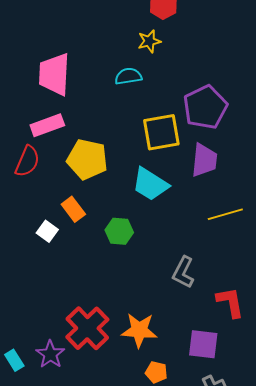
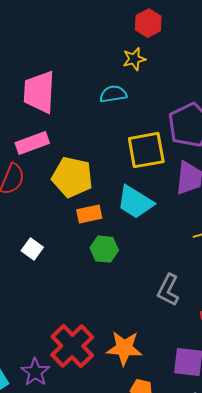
orange rectangle: (73, 209) -> (89, 214), moved, turned -65

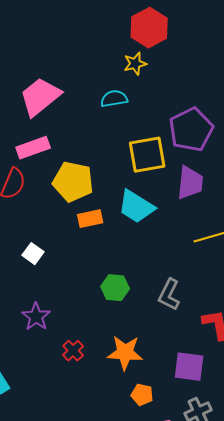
red hexagon: (148, 23) -> (149, 28), size x1.4
pink trapezoid: (39, 92) -> (40, 97), turned 48
green hexagon: (104, 249) -> (115, 288), moved
red cross: (72, 346) -> (73, 351), size x0.5
purple star: (35, 372) -> (36, 317), moved

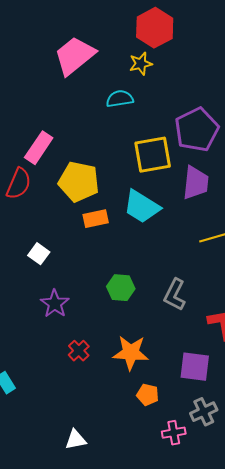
pink trapezoid: (40, 97) -> (75, 56), moved
pink rectangle: (33, 148) -> (39, 148), turned -36
purple star: (36, 317) -> (55, 304), moved

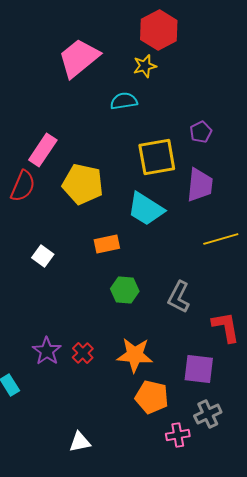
purple pentagon: (197, 130) -> (201, 132), size x0.5
orange rectangle: (96, 219) -> (107, 244), moved
purple star: (55, 304) -> (47, 351), moved
orange pentagon: (148, 395) -> (152, 397), size x1.5

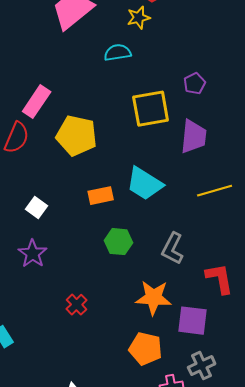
cyan trapezoid: (146, 209) -> (145, 184), moved
purple star: (47, 351) -> (33, 254), moved
orange star: (135, 355) -> (154, 298), moved

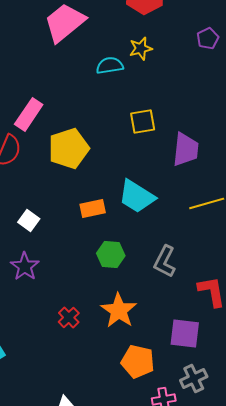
yellow star: (139, 18) -> (141, 48), moved
purple pentagon: (195, 84) -> (208, 38), moved
yellow square: (151, 109) -> (143, 121), size x0.7
yellow pentagon: (77, 136) -> (69, 148), turned -30
orange star: (154, 298) -> (119, 310), moved, turned 30

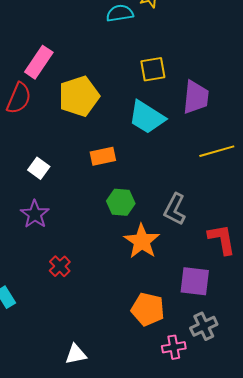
cyan trapezoid: (137, 196) -> (147, 117), moved
orange star: (119, 310) -> (142, 241), moved
red cross: (69, 317) -> (60, 266), moved

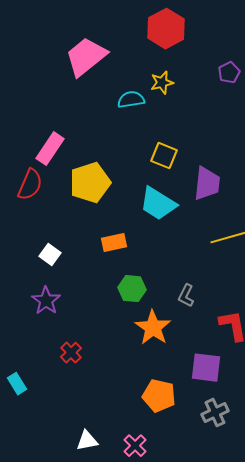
yellow square: (153, 69) -> (164, 156), turned 32
gray L-shape: (175, 209) -> (186, 296), size x0.7
pink cross: (174, 347) -> (135, 446), moved, turned -35

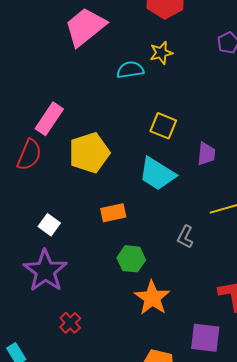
purple trapezoid: (207, 184) -> (206, 154), size x0.7
gray L-shape: (186, 296) -> (185, 237), moved
purple star: (46, 301) -> (45, 271), size x1.5

